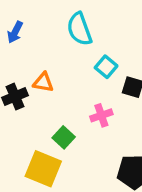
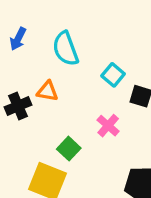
cyan semicircle: (79, 29) -> (66, 49), moved
pink cross: (101, 115) -> (108, 126), turned -30

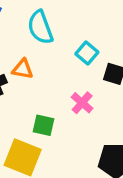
green square: (69, 149) -> (44, 125), turned -30

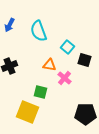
orange triangle: (23, 69) -> (50, 65), moved

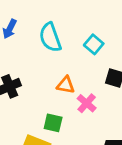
cyan square: (68, 47) -> (94, 44), moved

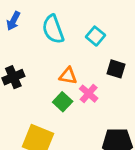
green square: (53, 123) -> (63, 102), moved, turned 30

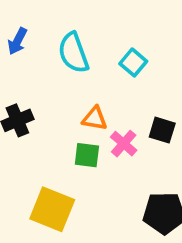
black square: (116, 69) -> (162, 130), moved
green square: (63, 102) -> (87, 155), turned -36

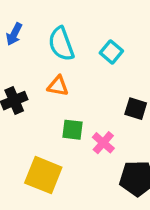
orange triangle: (95, 118) -> (58, 86), moved
pink cross: (124, 144) -> (103, 143), moved

